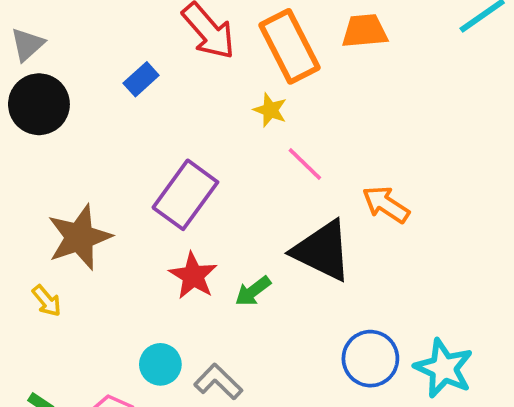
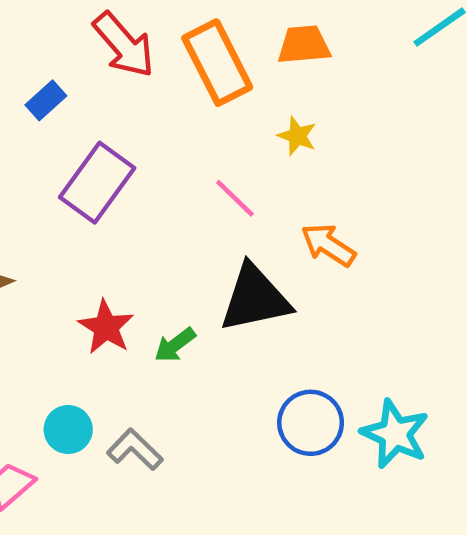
yellow star: (270, 110) -> (297, 136), moved
purple rectangle: (185, 195) -> (97, 183), moved
black triangle: (322, 251) -> (255, 298), turned -38

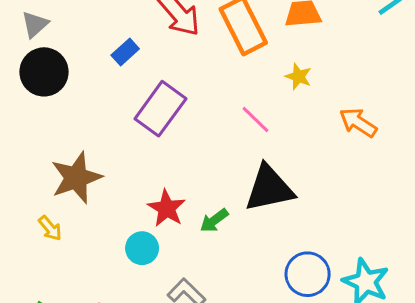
orange arrow: (328, 245) -> (358, 123), moved
cyan circle: (68, 429) -> (142, 248), moved

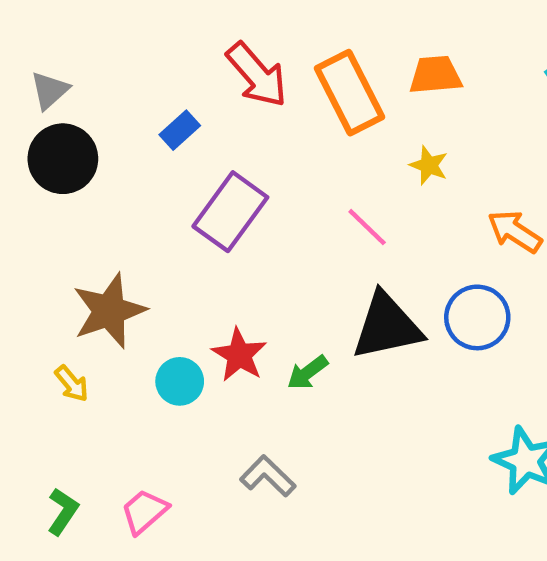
cyan circle: (142, 248) -> (180, 381), moved
blue circle: (308, 274) -> (477, 317), moved

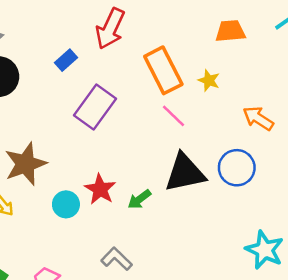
red arrow: (257, 75) -> (110, 29), turned 66
orange trapezoid: (435, 75) -> (230, 31), moved
orange rectangle: (349, 93) -> (163, 70), moved

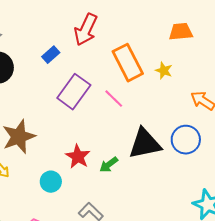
pink line: (173, 116) -> (114, 99), moved
cyan circle: (66, 204) -> (51, 182), moved

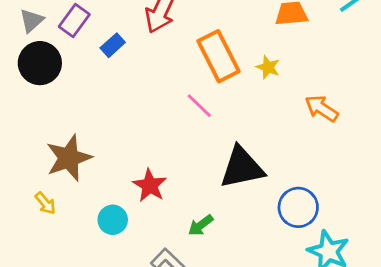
purple rectangle: (74, 92) -> (74, 20), moved, size x0.7
blue circle: (186, 140) -> (298, 207), moved
green arrow: (109, 165) -> (201, 225), moved

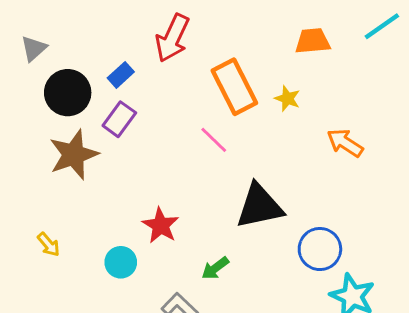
purple rectangle: (74, 20) -> (119, 119), moved
black circle: (40, 63) -> (68, 93), moved
brown star: (69, 158) -> (74, 155), moved

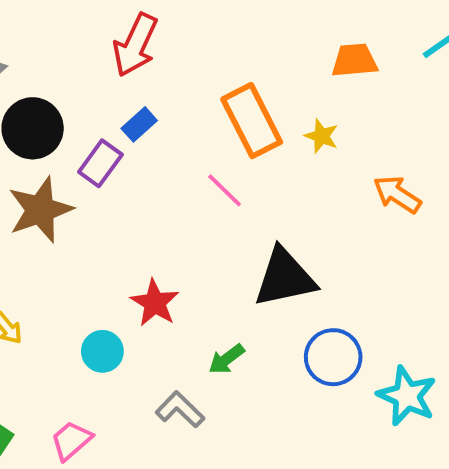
red arrow: (172, 38) -> (135, 45), moved
blue rectangle: (121, 75) -> (139, 124), moved
blue circle: (320, 249) -> (333, 357), moved

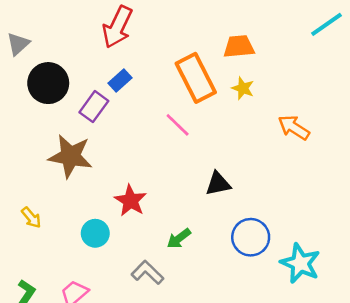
orange trapezoid: (354, 60) -> (239, 46), moved
brown star: (40, 210) -> (70, 156), moved, turned 30
black triangle: (285, 278) -> (218, 184), size x0.6

